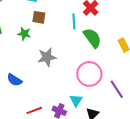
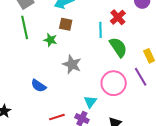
gray star: (47, 57) -> (72, 64), turned 30
purple line: (117, 89) -> (141, 77), moved
cyan triangle: (76, 100) -> (90, 102), moved

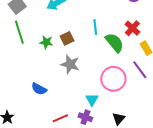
red cross: (118, 17) -> (132, 28), moved
brown square: (66, 24) -> (67, 38), moved, turned -32

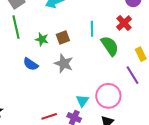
red cross: (132, 28) -> (124, 23), moved
pink circle: (113, 79) -> (108, 96), moved
blue semicircle: (39, 89) -> (31, 64), moved

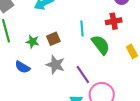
red cross: (124, 23) -> (114, 21), turned 35
purple line: (133, 75) -> (83, 75), moved

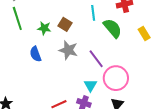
brown square: (53, 39) -> (65, 24), turned -32
blue semicircle: (23, 67) -> (35, 54), turned 42

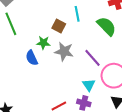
cyan line: (93, 13) -> (77, 14), moved
green star: (44, 28) -> (43, 43), moved

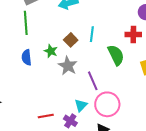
blue semicircle: (32, 58) -> (27, 57), moved

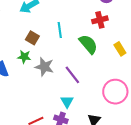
brown square: (71, 40) -> (32, 38), moved
pink circle: (107, 104) -> (115, 92), moved

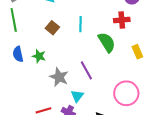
green star: (24, 57) -> (39, 56), moved
gray star: (44, 67) -> (59, 77), moved

